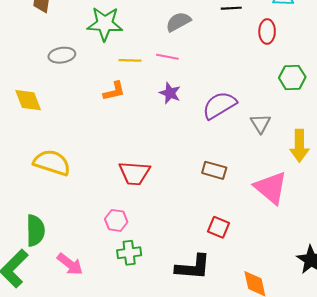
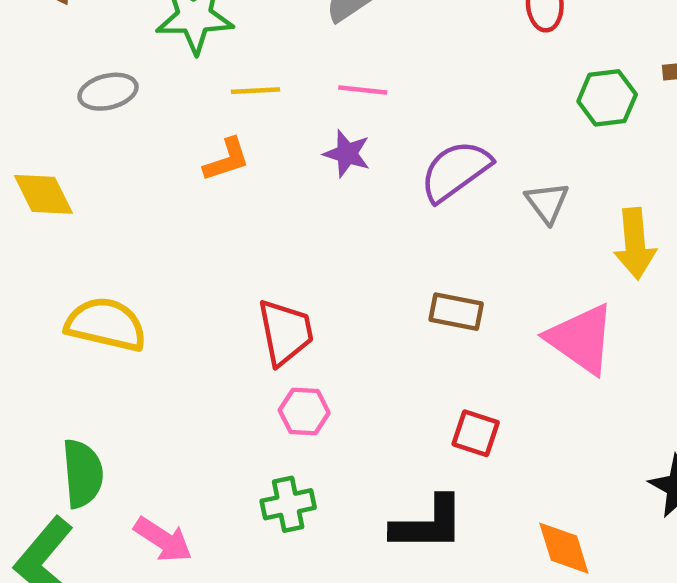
pink line: (167, 57) -> (363, 90), moved
red trapezoid: (135, 173) -> (285, 332), turned -100
pink hexagon: (116, 220) -> (304, 411), moved

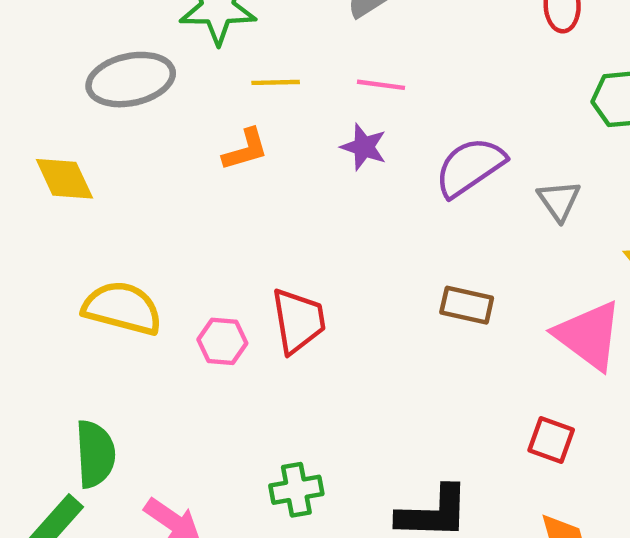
gray ellipse: (108, 92) -> (131, 80), size x1.5
pink hexagon: (304, 411) -> (222, 341), moved
red square: (476, 433) -> (551, 440), moved

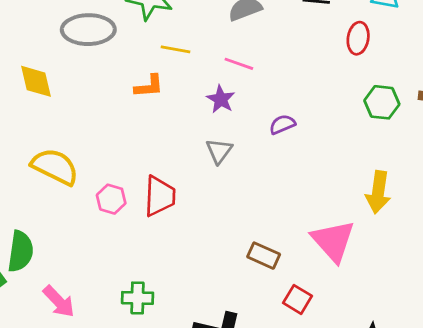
purple semicircle: (470, 167) -> (282, 124), size x0.6
gray triangle: (559, 201) -> (219, 151), moved
brown rectangle: (467, 305) -> (264, 256), moved

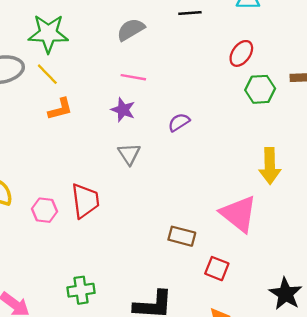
red ellipse: (358, 38) -> (241, 53), moved, turned 36
yellow line: (175, 49) -> (47, 74), moved, turned 45

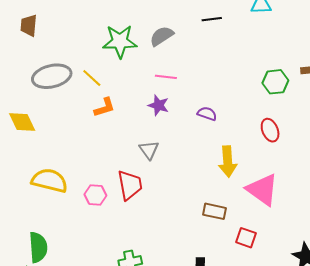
green star: (48, 33) -> (120, 41), moved
red ellipse: (241, 53) -> (270, 130), moved, turned -55
purple semicircle: (179, 122) -> (207, 114), turned 54
gray triangle: (129, 154) -> (149, 150), moved
yellow arrow: (270, 166) -> (228, 162), moved

